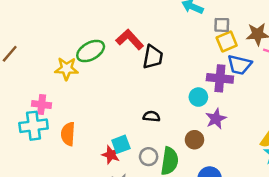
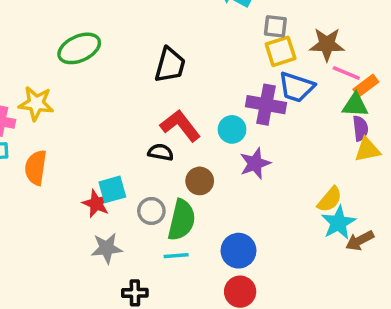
red L-shape: (130, 39) -> (180, 126), moved
yellow star: (67, 69) -> (36, 103), moved
brown circle: (194, 140) -> (200, 181), moved

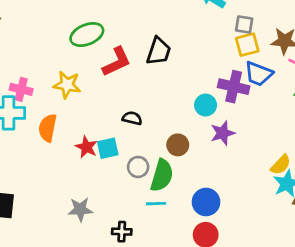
yellow star: (36, 103) -> (67, 85), moved
red L-shape: (180, 126) -> (117, 62), moved, turned 100
black semicircle: (161, 152) -> (132, 118), moved
red star: (96, 204) -> (86, 147), moved
gray star: (107, 248) -> (80, 209), moved

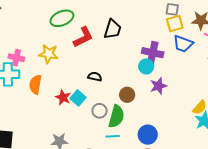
purple cross: (234, 87) -> (153, 53), moved
cyan square: (108, 148) -> (78, 98), turned -35

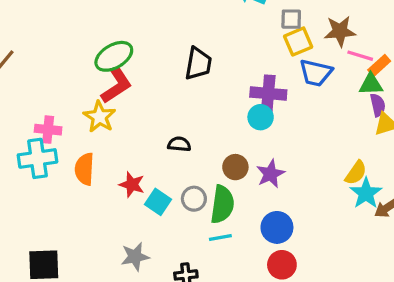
red L-shape: (83, 37) -> (116, 86), moved
yellow star: (49, 54) -> (99, 117), turned 30
purple star: (158, 86) -> (271, 174), moved
cyan square: (78, 98) -> (158, 202), moved

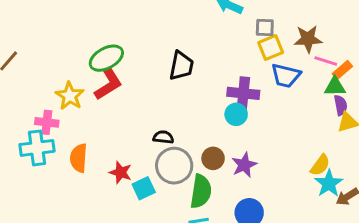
yellow star: (99, 117) -> (70, 96), moved
gray circle: (194, 199) -> (174, 166), moved, size x1.6
cyan square: (158, 202) -> (144, 188), turned 30

